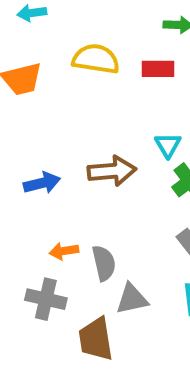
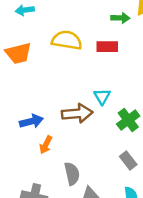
cyan triangle: (168, 145) -> (102, 96), moved
orange arrow: (64, 251) -> (46, 145), moved, turned -54

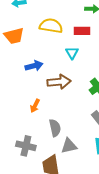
cyan triangle: (102, 96) -> (72, 53), moved
blue arrow: (31, 121) -> (34, 66), moved

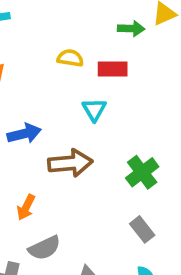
yellow semicircle: (51, 26) -> (70, 58), moved, size x0.6
gray semicircle: (55, 128) -> (44, 248), moved, turned 78

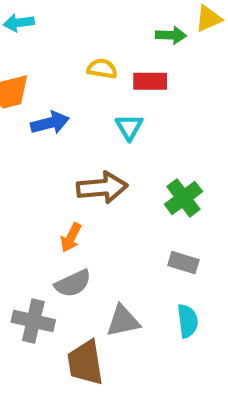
blue arrow: (24, 134) -> (50, 123), moved
orange arrow: (26, 207) -> (71, 238), moved
gray rectangle: (142, 229) -> (183, 263), turned -35

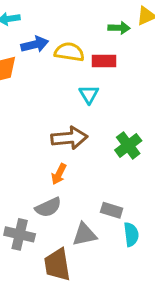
yellow semicircle: (102, 69) -> (69, 52), size x1.4
blue arrow: (50, 123) -> (35, 44), moved
orange arrow: (71, 238) -> (59, 174), moved
gray rectangle: (183, 263) -> (112, 210), moved

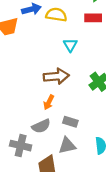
red rectangle: (104, 61) -> (93, 18), moved
gray rectangle: (112, 210) -> (70, 122), moved

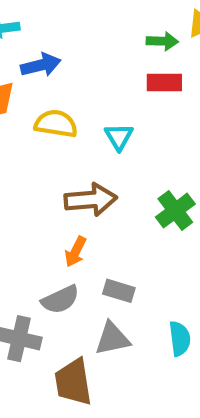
yellow semicircle: (56, 15) -> (56, 124), moved

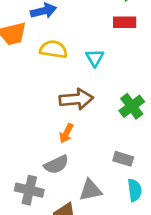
gray rectangle: (119, 291) -> (123, 159), moved

